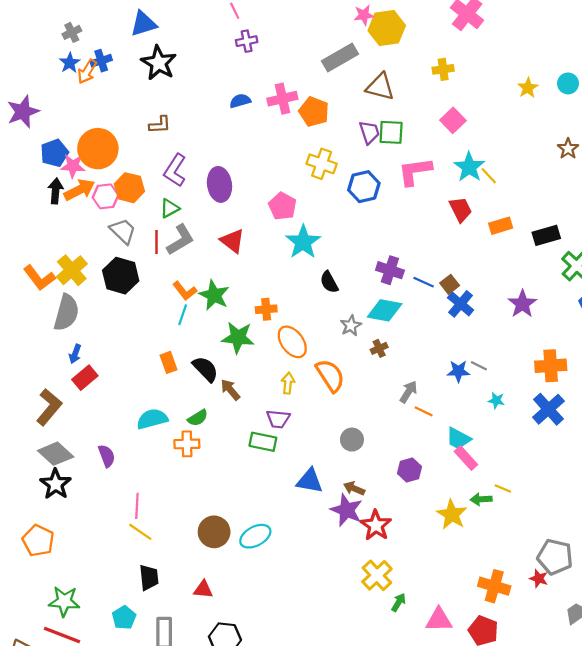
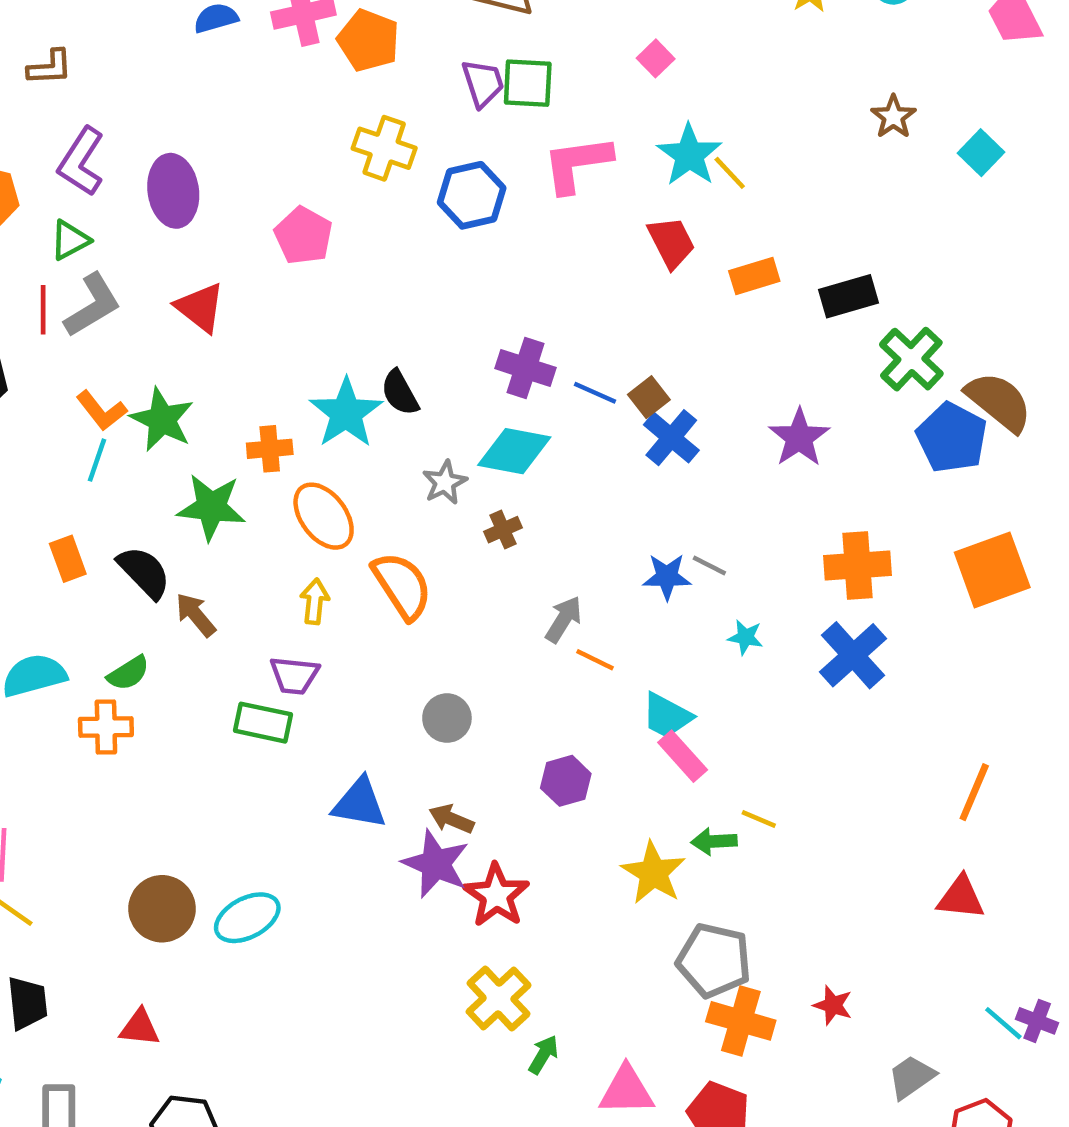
pink square: (453, 120) -> (656, 58), size x0.7
cyan star: (303, 242) -> (346, 413), moved
gray pentagon: (555, 557) -> (714, 960), moved

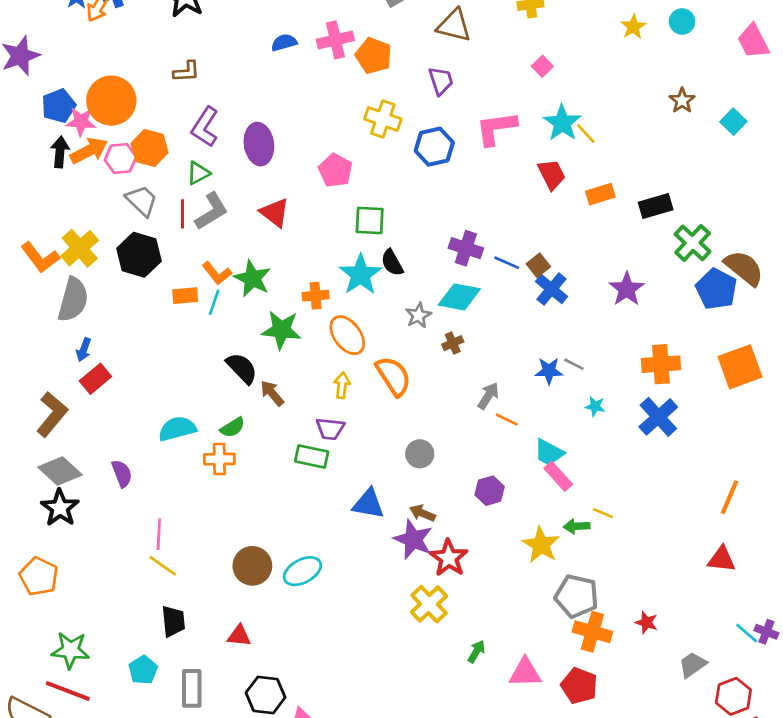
green square: (528, 83) -> (370, 220), moved
orange rectangle: (68, 559) -> (185, 296), moved, turned -75
yellow cross: (499, 998) -> (429, 604), moved

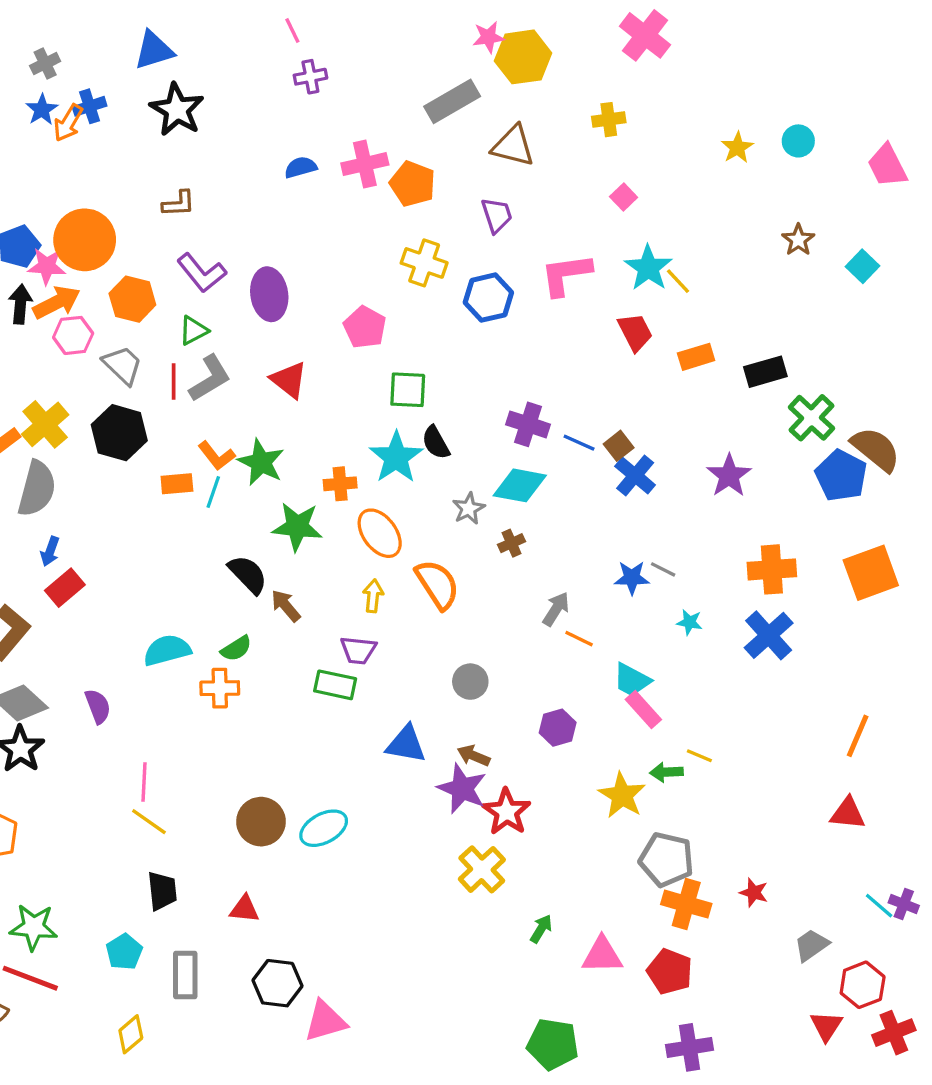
purple L-shape: (205, 127) -> (202, 273), turned -72
pink hexagon: (121, 159) -> (73, 335), moved

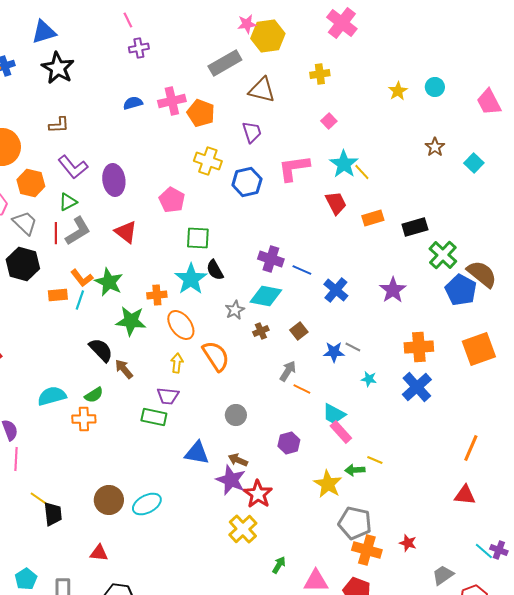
brown square: (619, 446) -> (299, 331), moved
pink line: (144, 782) -> (16, 459), moved
black trapezoid: (162, 891) -> (53, 514), moved

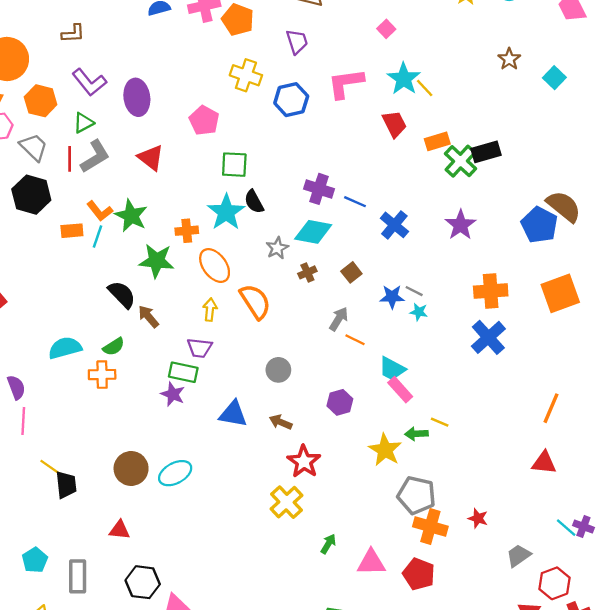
green cross: (443, 255) -> (461, 161), moved
cyan star: (369, 379) -> (419, 312), moved
purple star: (231, 480) -> (173, 394), moved, size x0.7

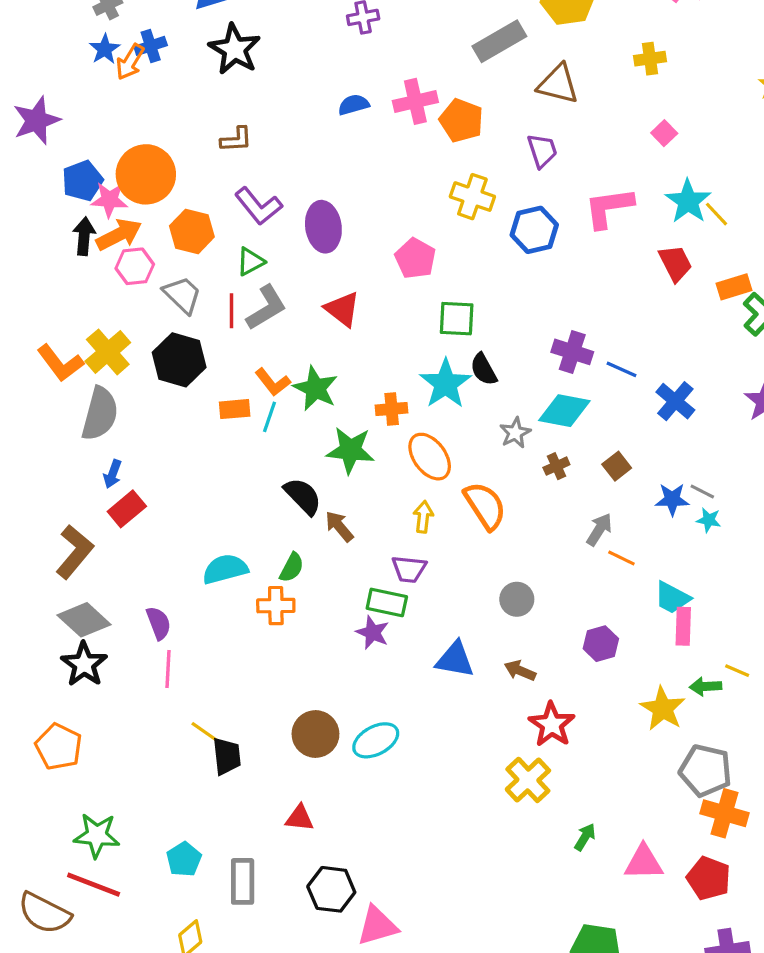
green semicircle: (114, 347) -> (292, 568), turned -30
pink rectangle: (400, 390) -> (683, 626), turned 44

